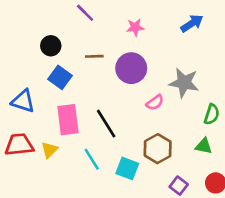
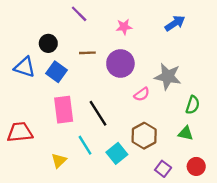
blue triangle: (23, 101) -> (25, 67), moved
yellow triangle: (49, 150) -> (59, 161), moved
cyan square: (127, 168) -> (117, 153), turned 30

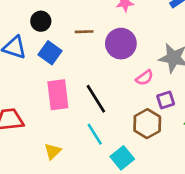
cyan line: (85, 145) -> (95, 134), moved
cyan square: (117, 153) -> (122, 158), moved
purple square: (163, 169) -> (166, 100), moved, turned 35

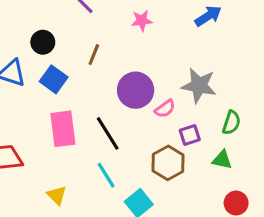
brown line: (84, 32) -> (94, 55), turned -66
purple circle: (121, 44) -> (136, 90), moved
yellow triangle: (53, 151) -> (57, 195), turned -30

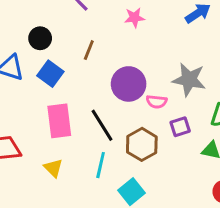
pink semicircle: (165, 109) -> (157, 102), turned 42
brown hexagon: (168, 163) -> (142, 144), moved
cyan line: (106, 175) -> (101, 165), turned 45
yellow triangle: (57, 195) -> (53, 168), moved

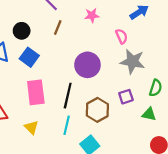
brown line: (89, 50) -> (58, 27), moved
pink semicircle: (157, 102) -> (122, 36), moved, turned -120
black line: (102, 125) -> (68, 96), turned 45

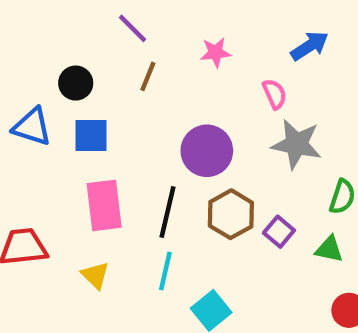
blue square: (29, 57) -> (91, 135), turned -36
purple square: (126, 97) -> (279, 232), moved, turned -32
brown hexagon: (97, 110) -> (231, 214), moved

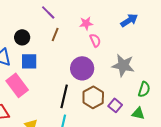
pink semicircle: (275, 94) -> (95, 40), moved
pink rectangle: (104, 205) -> (17, 85), moved, turned -30

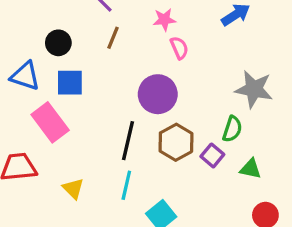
gray star: (123, 65) -> (254, 89), moved
green semicircle: (144, 89) -> (232, 129), moved

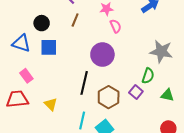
pink rectangle: (50, 122) -> (26, 76), moved, size x0.6
brown hexagon: (176, 142) -> (109, 97), moved
green triangle: (251, 169) -> (167, 95), moved
cyan line: (126, 185) -> (82, 120), moved
yellow triangle: (73, 189) -> (51, 104), moved

